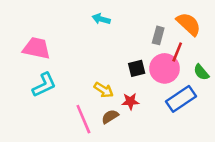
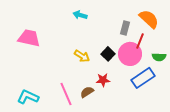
black square: (137, 68) -> (108, 54), turned -32
green semicircle: (201, 72) -> (159, 57), turned -48
cyan L-shape: (44, 85) -> (28, 97), moved, turned -130
yellow arrow: (104, 90) -> (82, 56), moved

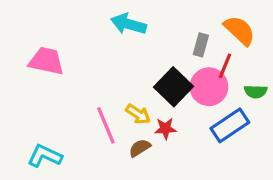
cyan arrow: (80, 15) -> (128, 24), size x1.5
black square: (108, 54) -> (174, 87), size x1.6
yellow arrow: (82, 56) -> (138, 114), moved
pink line: (66, 94) -> (106, 125), moved

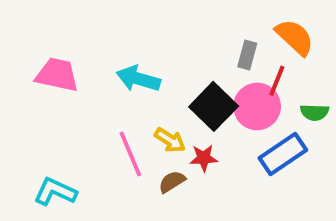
cyan arrow: (128, 24) -> (138, 79), moved

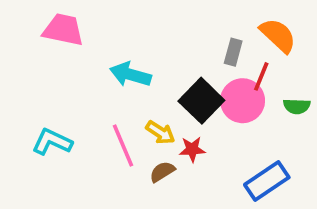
pink trapezoid: (57, 75) -> (63, 30), moved
blue rectangle: (283, 154) -> (267, 181), moved
cyan L-shape: (55, 192) -> (52, 142), moved

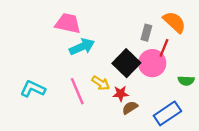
pink trapezoid: (63, 30) -> (68, 23), moved
cyan arrow: (130, 75) -> (82, 47), turned 140
green semicircle: (297, 106) -> (186, 81), moved
brown semicircle: (162, 172) -> (130, 108), moved

